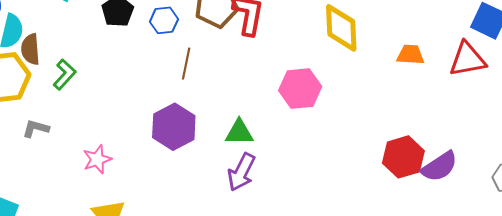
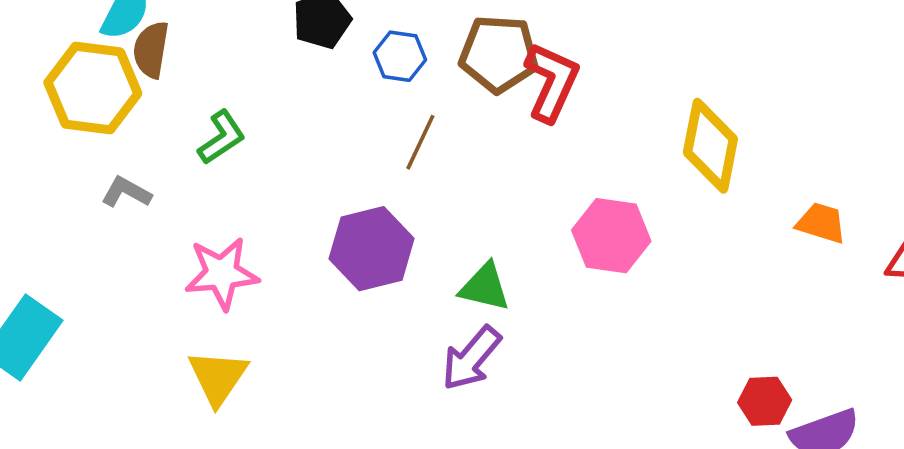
green L-shape: (64, 74) -> (222, 137), moved
red hexagon: (403, 157) -> (765, 401), size x0.7
pink star: (97, 159) -> (222, 273), size x1.4

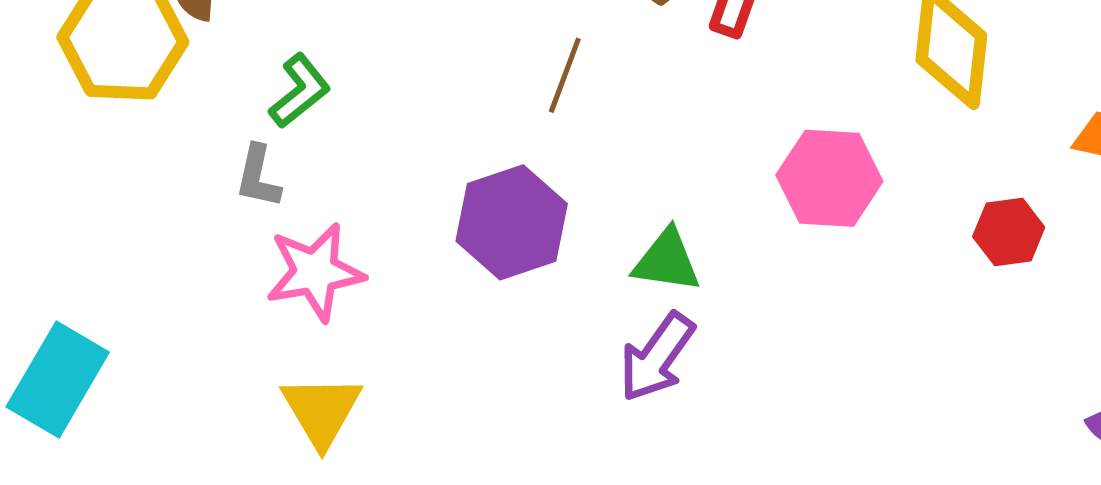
gray L-shape: (126, 192) -> (258, 177), moved, turned -102
red hexagon: (765, 401) -> (1009, 232), moved

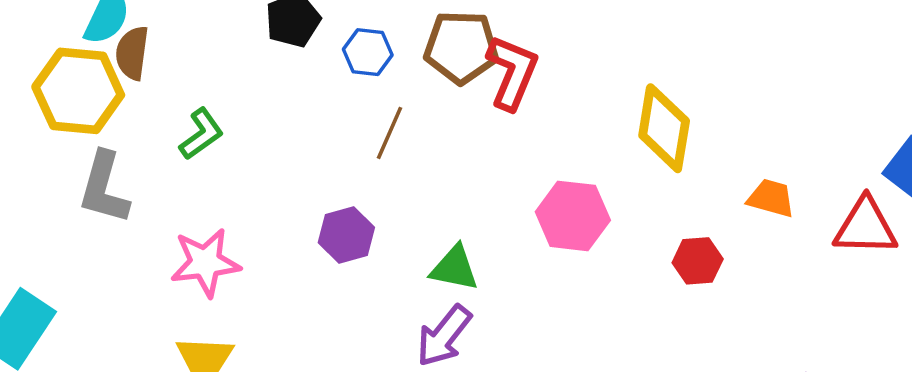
gray L-shape: (258, 177) -> (104, 188), moved, size x1.6
purple hexagon: (512, 222) -> (346, 235), size x0.7

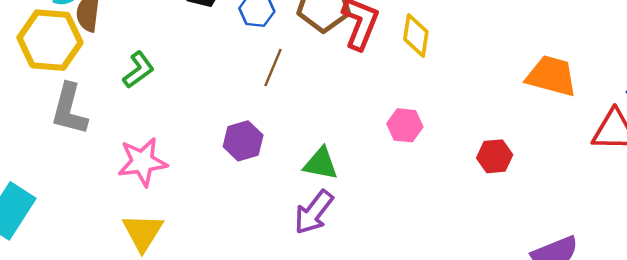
yellow diamond: (664, 128) -> (416, 36), moved, size x0.7
orange trapezoid: (771, 198) -> (551, 76), moved, size x1.5
pink hexagon: (573, 216) -> (405, 125), size x0.7

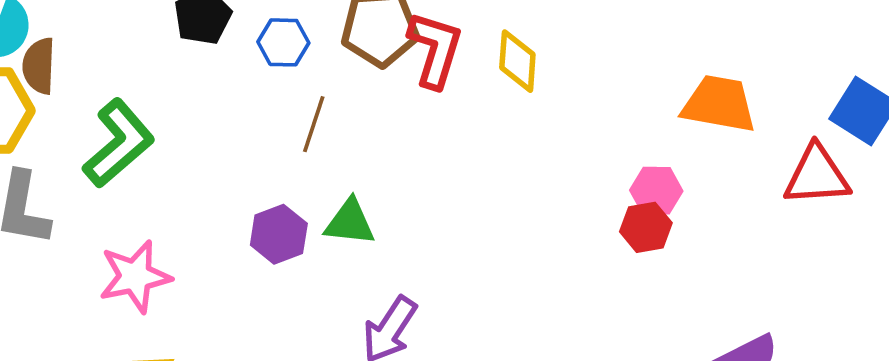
green L-shape: (138, 70) -> (119, 143), size x1.6
pink hexagon: (405, 125) -> (656, 191), moved
green triangle: (321, 164) -> (350, 222), moved

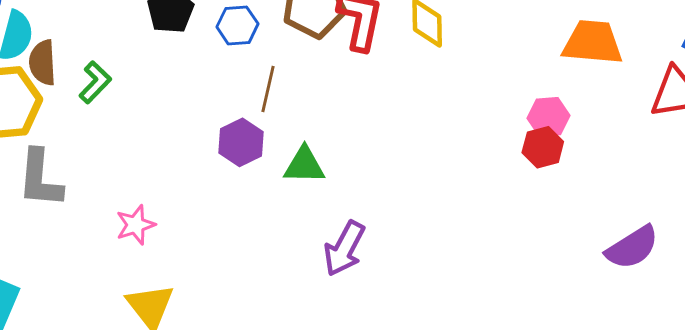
green L-shape: (119, 143) -> (95, 82), moved, size x0.6
purple hexagon: (279, 234) -> (241, 142), moved
pink star: (135, 276) -> (136, 225), size x0.7

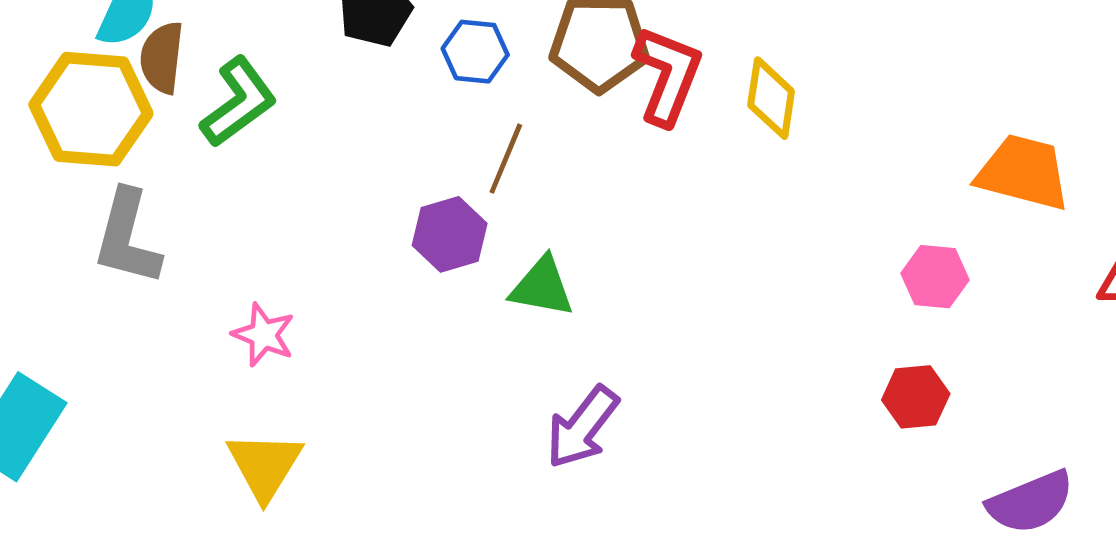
green L-shape: (95, 82) -> (238, 102), size x1.4
red hexagon: (543, 147) -> (916, 397), moved
pink star: (136, 225) -> (264, 335), turned 30

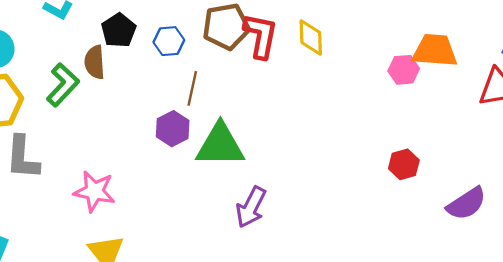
brown semicircle: (162, 58) -> (95, 62), moved
pink hexagon: (935, 277) -> (404, 70), moved
green triangle: (542, 287) -> (220, 145), size x1.6
pink star: (264, 335) -> (94, 191), size x1.4

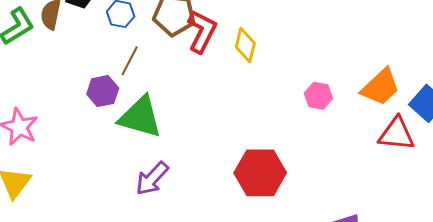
orange trapezoid: (435, 51) -> (380, 87), moved, turned 117
red hexagon: (404, 164) -> (260, 173), moved, size x1.8

